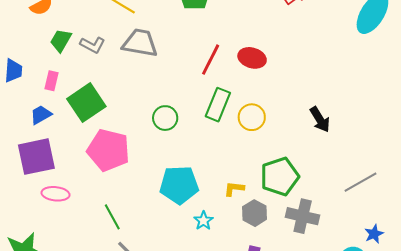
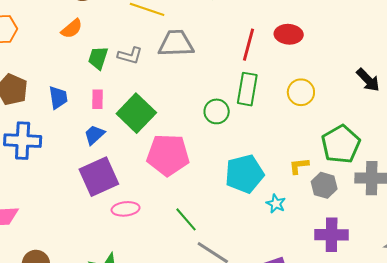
green rectangle: (218, 105) -> (247, 89), moved

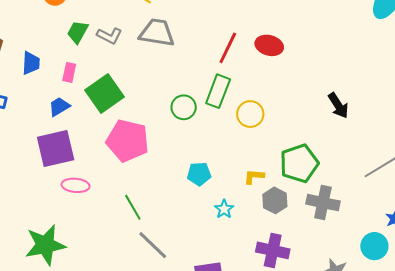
yellow circle: (301, 92) -> (250, 114), moved
cyan pentagon: (244, 174) -> (199, 174), size x0.6

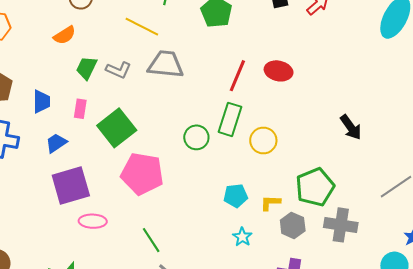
blue trapezoid: (59, 107) -> (56, 143), moved
cyan pentagon: (199, 174) -> (236, 196), moved

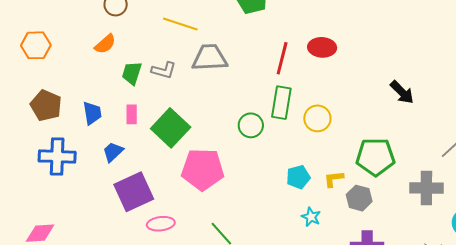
green pentagon: (315, 187) -> (375, 157), turned 30
gray cross: (341, 225) -> (426, 188), moved

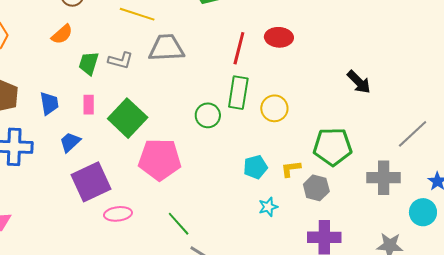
cyan star: (311, 217) -> (268, 207), turned 30

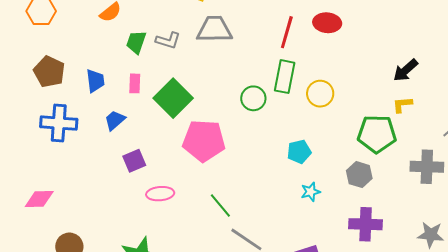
black arrow: (359, 82) -> (406, 70), turned 92
yellow L-shape: (291, 169) -> (402, 105), moved
purple square: (91, 182) -> (134, 161), size x0.6

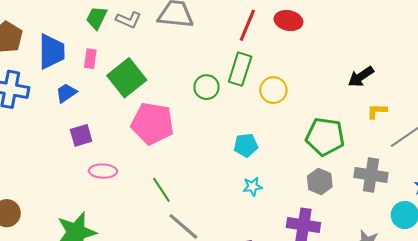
blue trapezoid: (95, 81) -> (51, 51), size x1.5
yellow L-shape: (402, 105) -> (377, 111), moved
gray hexagon: (359, 175) -> (320, 181), moved

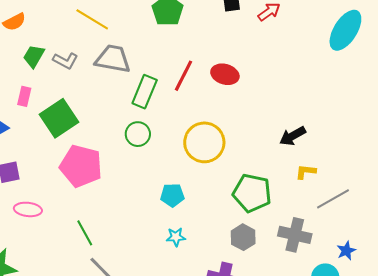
green rectangle: (240, 69) -> (145, 92), moved
yellow circle: (273, 90) -> (204, 142), size x1.5

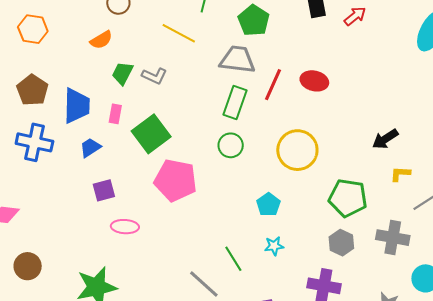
gray trapezoid: (113, 59) -> (237, 60), moved
cyan pentagon: (172, 195) -> (268, 205), turned -30
green line: (85, 233) -> (233, 259), moved

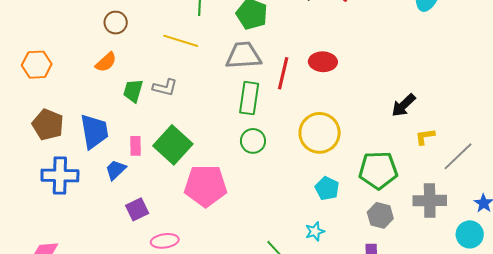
pink rectangle: (115, 114) -> (136, 146), moved
cyan pentagon: (268, 205) -> (327, 188), moved

